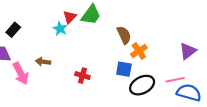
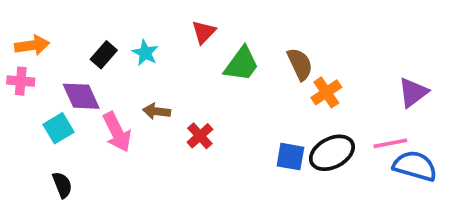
green trapezoid: (91, 15) -> (241, 64), moved
cyan star: (60, 29) -> (145, 53), moved
blue square: (124, 69) -> (290, 157), moved
red cross: (82, 76) -> (200, 136), moved, turned 32

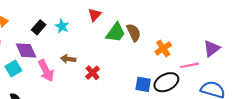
brown semicircle: (300, 64) -> (134, 33), moved
pink line: (390, 143) -> (190, 65), moved

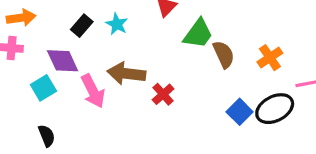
brown semicircle: (134, 33) -> (224, 54), moved
brown arrow: (68, 59) -> (126, 74), size x1.6
blue square: (143, 84) -> (240, 112), turned 35

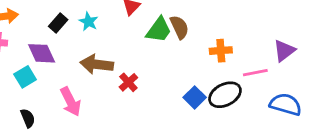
brown semicircle: (224, 54) -> (179, 27), moved
orange cross: (270, 58) -> (221, 51), turned 30
pink arrow: (93, 91) -> (71, 102), moved

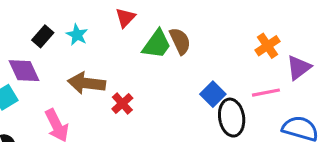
orange cross: (221, 51) -> (267, 46), moved, turned -30
black ellipse: (225, 95) -> (232, 118), turned -72
blue square: (195, 97) -> (213, 94), moved

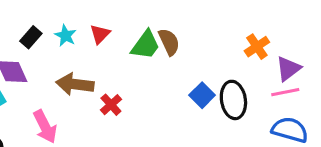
red triangle: (125, 18) -> (100, 34), moved
pink line: (266, 93) -> (285, 92), moved
black ellipse: (232, 118) -> (233, 100), moved

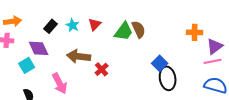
orange cross: (257, 47) -> (195, 32), turned 35
black ellipse: (233, 100) -> (168, 78), moved

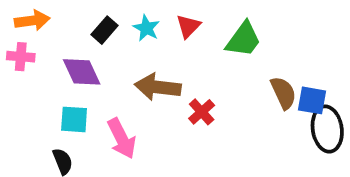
brown semicircle: (139, 29) -> (283, 93), moved
blue square: (160, 63) -> (312, 100), turned -35
cyan square: (27, 65) -> (74, 119), moved, turned 35

